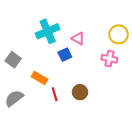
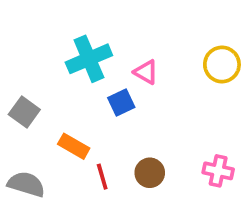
pink cross: (109, 59) -> (218, 171), moved
gray semicircle: (14, 98) -> (26, 184), turned 54

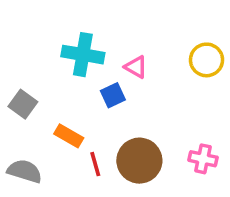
cyan cross: (89, 59) -> (83, 55), turned 33
brown circle: (150, 173) -> (139, 161), size x1.6

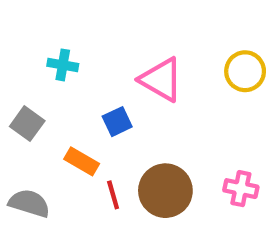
cyan cross: (83, 55) -> (63, 65), moved, size x0.6
pink triangle: (136, 67) -> (161, 80), size x1.6
blue square: (113, 95) -> (117, 122), moved

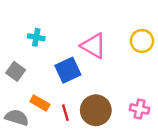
blue square: (117, 122) -> (68, 70), size x1.5
orange rectangle: (82, 161) -> (40, 103), moved

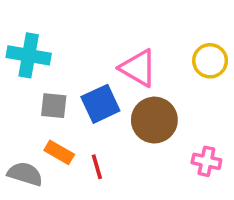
cyan cross: (36, 37) -> (29, 55), moved, size x1.6
gray square: (16, 71) -> (54, 106), moved, turned -30
brown circle: (96, 110) -> (154, 120), moved

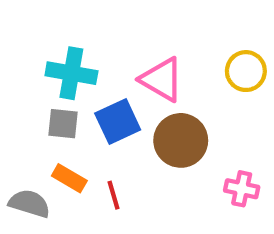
cyan cross: (29, 55) -> (71, 73), moved

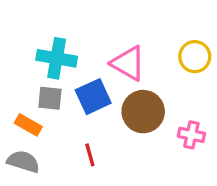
orange rectangle: (69, 178) -> (28, 125), moved
pink cross: (242, 189) -> (191, 135), moved

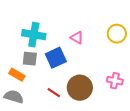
pink triangle: (128, 63) -> (77, 38), size x0.6
brown circle: (143, 112) -> (80, 88), moved
red line: (90, 155) -> (54, 93), turned -40

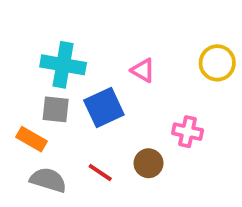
pink cross: (115, 81) -> (188, 132), moved
brown circle: (80, 88) -> (149, 163), size x0.6
gray semicircle: (14, 97) -> (48, 180), moved

